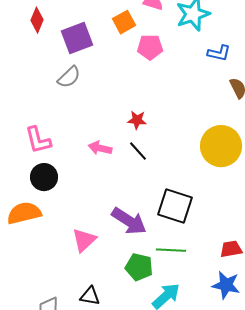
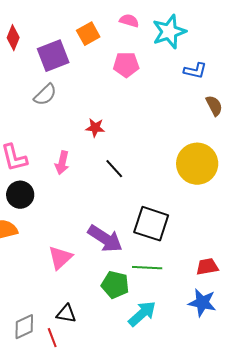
orange square: (124, 22) -> (88, 34), moved
red star: (137, 120) -> (95, 128), moved
pink arrow: (100, 148) -> (62, 163), moved, turned -90

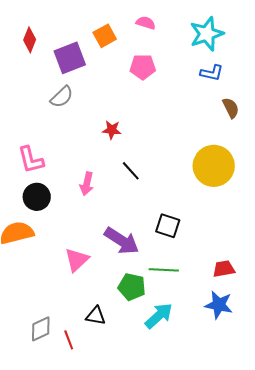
cyan star: (169, 32) -> (207, 34), moved
pink arrow: (62, 163) -> (87, 184), moved
black square: (151, 224) -> (168, 226), size x0.7
black triangle: (66, 314) -> (96, 316), moved

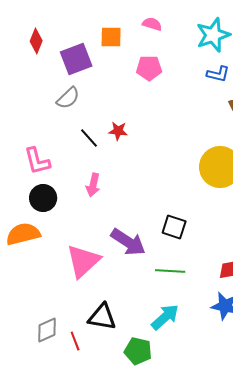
orange square: (105, 36) -> (111, 37), turned 30
black line: (131, 171) -> (89, 138), moved
pink triangle: (77, 260) -> (83, 261), size x1.4
green pentagon: (132, 287) -> (138, 351), moved
black triangle: (96, 316) -> (102, 317), size x1.4

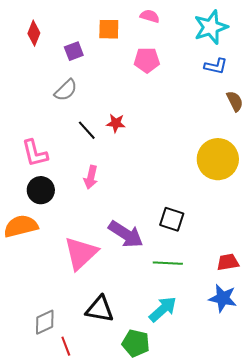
purple square: (76, 59) -> (74, 51), size x0.6
red line: (75, 341) -> (66, 346), moved

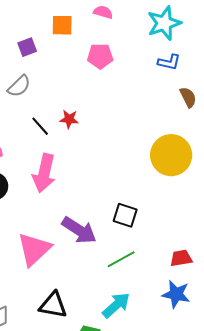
pink arrow: (91, 177) -> (44, 173), size x1.6
green line: (168, 263) -> (121, 259), turned -32

